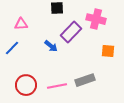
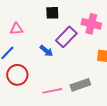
red circle: (26, 85) -> (17, 75), moved

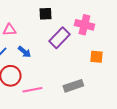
blue arrow: (46, 51) -> (24, 52), moved
pink line: (52, 91) -> (32, 90), moved

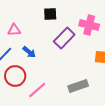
pink line: (32, 90) -> (37, 90), turned -30

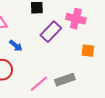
pink line: (37, 90) -> (39, 84), moved

